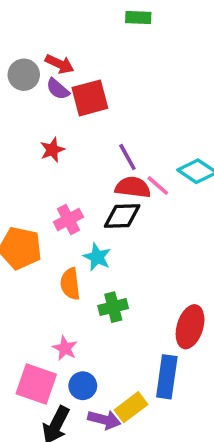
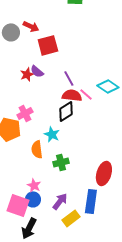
purple semicircle: (58, 89) -> (37, 71), moved
black diamond: (122, 216) -> (66, 111), turned -30
pink cross: (68, 219) -> (25, 113), moved
blue circle: (83, 386) -> (33, 199), moved
purple arrow: (104, 420) -> (60, 201), moved, turned -66

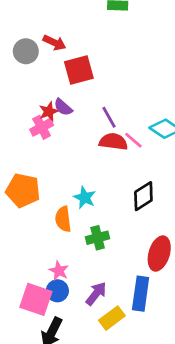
black diamond: (66, 111) -> (143, 196), moved
pink cross: (25, 113) -> (42, 127), moved

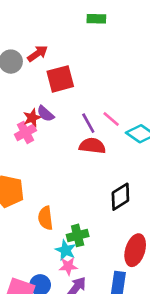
red arrow: (54, 43) -> (37, 54), turned -60
pink line: (133, 140) -> (111, 119), moved
cyan star: (85, 198) -> (66, 250), moved
pink star: (59, 271) -> (68, 266), moved, turned -30

